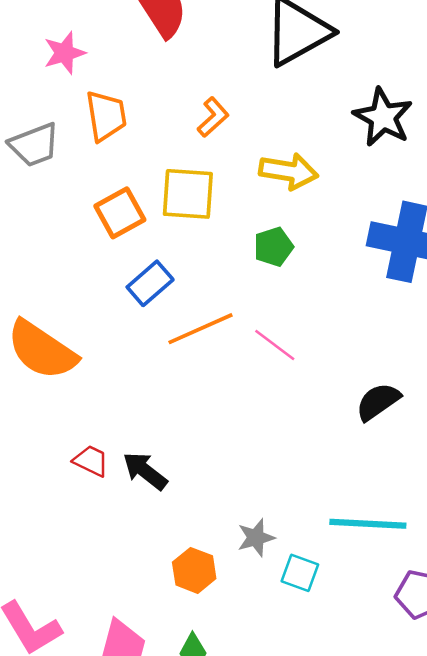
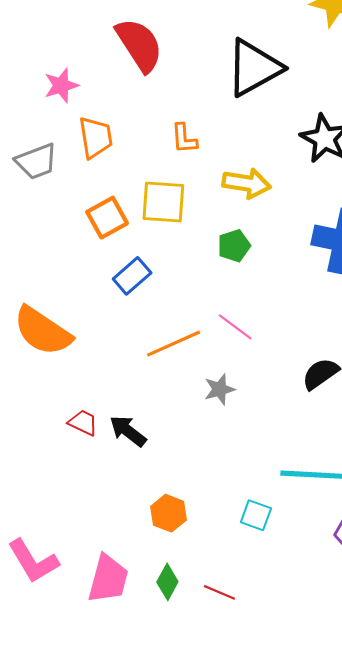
orange L-shape: (213, 117) -> (184, 139), turned 128
orange line: (200, 329) -> (174, 344), moved
gray star: (256, 538) -> (219, 389), moved

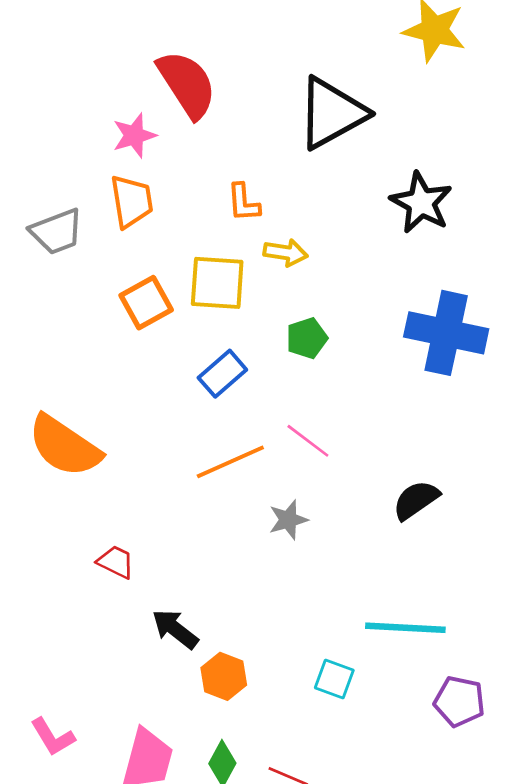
pink star: (61, 85) -> (134, 135), moved
yellow arrow: (247, 183) -> (286, 253), moved, size x0.7
blue rectangle: (132, 276) -> (222, 374), moved
black arrow: (128, 431) -> (175, 629), moved
pink L-shape: (33, 561) -> (53, 737), size x0.7

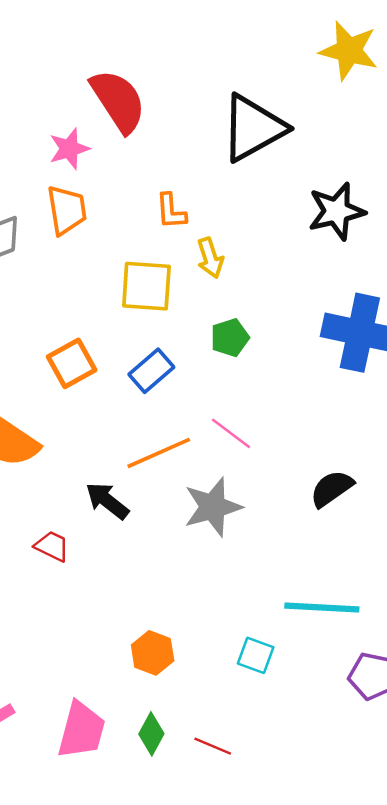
black star: (421, 203) -> (337, 211), turned 30
yellow arrow: (286, 253) -> (210, 258), turned 63
orange square: (146, 303) -> (72, 363), moved
gray star: (288, 520) -> (213, 507), size x1.6
black arrow: (175, 629) -> (107, 501), moved

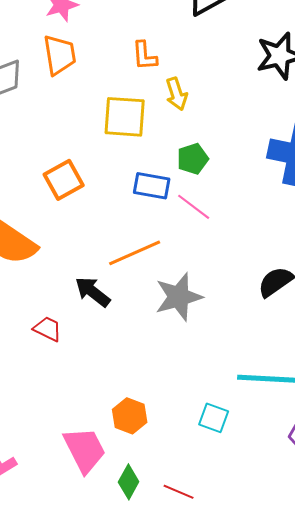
blue rectangle: (151, 371) -> (152, 186), moved, turned 51
pink line: (231, 433) -> (194, 207), moved
pink trapezoid: (81, 730) -> (85, 450), moved, turned -42

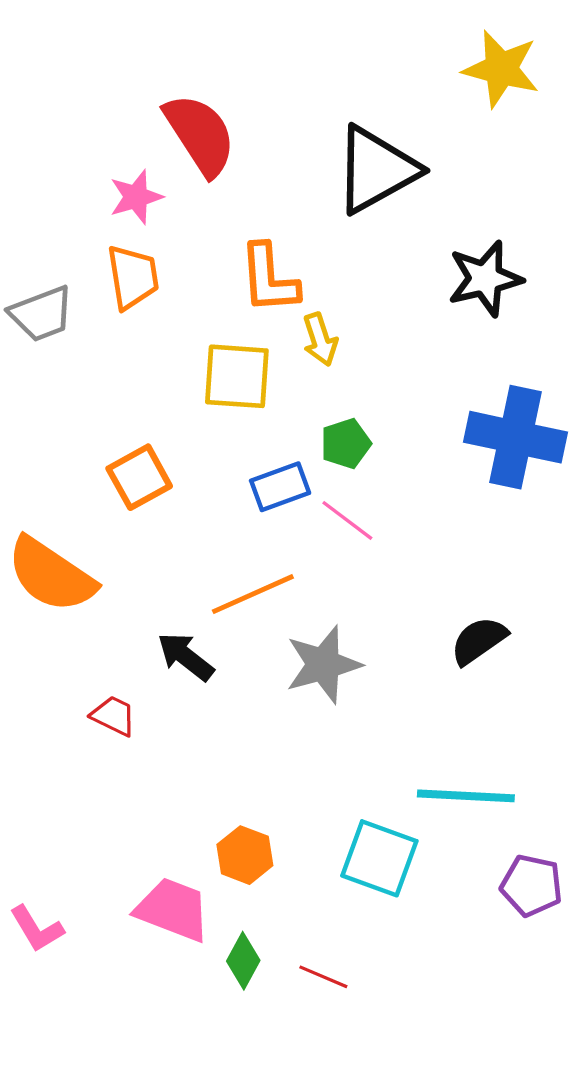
orange L-shape: (145, 56) -> (269, 279), size x1.5
blue rectangle: (152, 186) -> (280, 487), turned -30
cyan square: (214, 418) -> (379, 858), size x1.6
pink trapezoid: (85, 450) -> (173, 910), turned -42

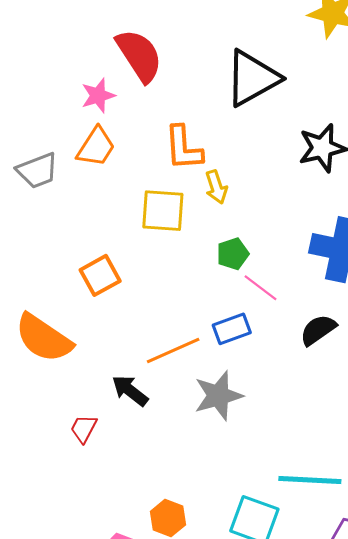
orange trapezoid: (133, 277) -> (96, 147), turned 42
blue rectangle: (280, 487) -> (232, 329), moved
pink line: (347, 520) -> (261, 288), moved
black semicircle: (479, 641) -> (318, 330), moved
red trapezoid: (114, 716) -> (84, 429), turned -88

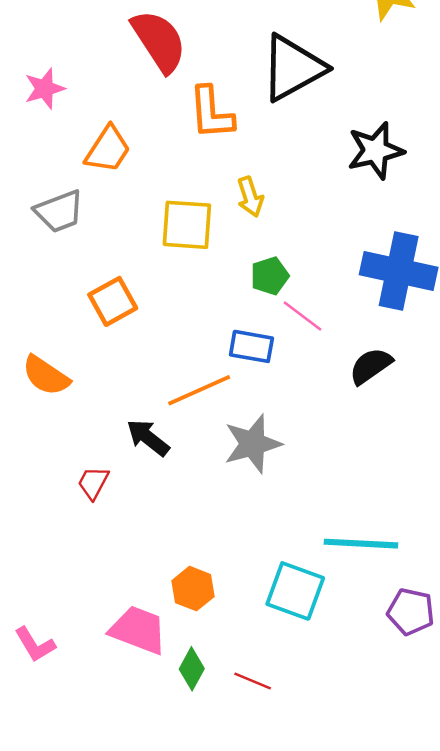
pink star: (98, 96) -> (45, 89), moved
orange L-shape: (183, 148) -> (211, 113), moved
gray trapezoid: (37, 171) -> (59, 211), moved
blue rectangle: (232, 329) -> (251, 346), moved, turned 30
orange semicircle: (44, 338) -> (46, 376), size x0.7

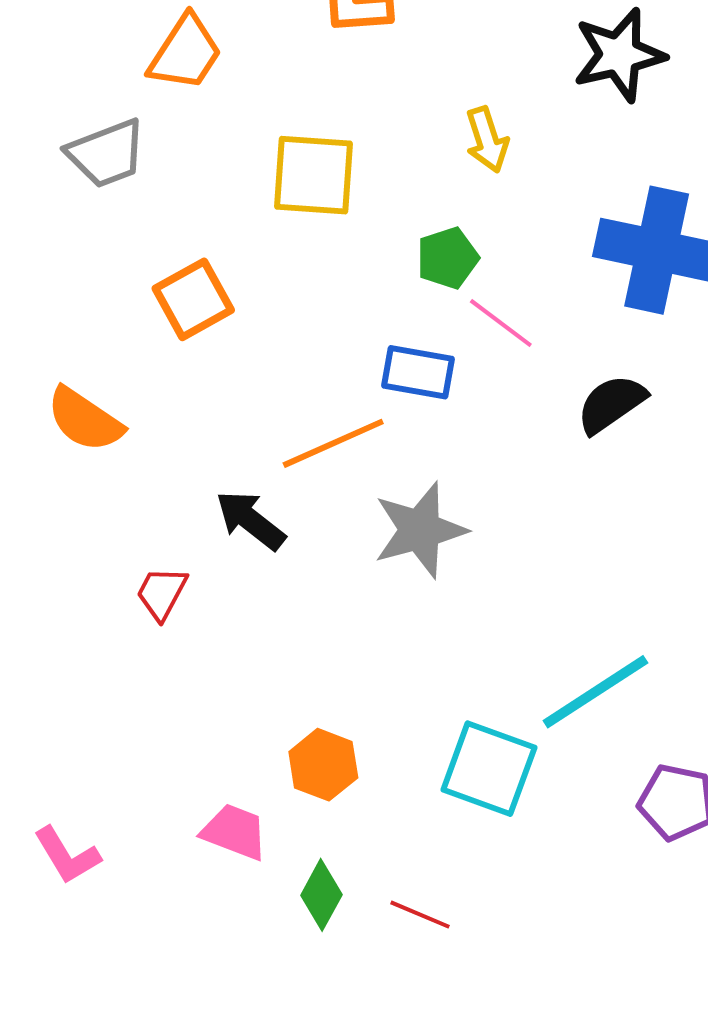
yellow arrow: (250, 197) -> (487, 140), moved
cyan line: (361, 544) -> (595, 692), turned -36
pink trapezoid: (138, 630) -> (235, 832), size x0.7

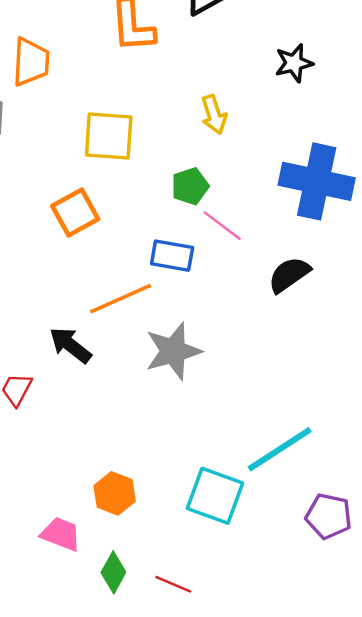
orange trapezoid: (185, 53) -> (31, 62), turned -30
black star: (619, 55) -> (294, 63), size x0.7
orange square: (193, 299) -> (75, 213), moved

